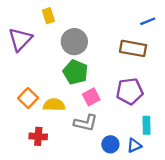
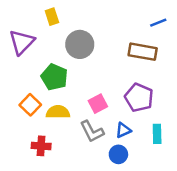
green pentagon: (75, 72) -> (54, 77), moved
purple pentagon: (130, 91) -> (139, 98), turned 30
gray L-shape: (86, 123) -> (92, 131), turned 50
blue triangle: (134, 145) -> (123, 130), moved

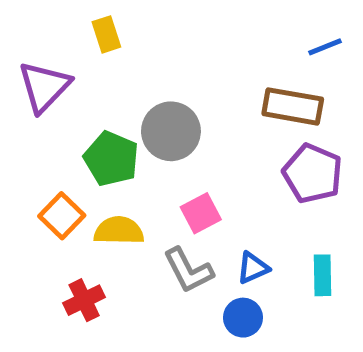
gray circle: (80, 44) -> (171, 131), moved
purple pentagon: (139, 98) -> (313, 174), moved
red cross: (41, 146) -> (84, 300), turned -30

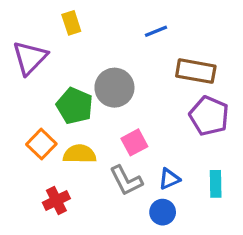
blue line: (325, 47) -> (156, 31), moved

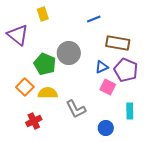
purple triangle: (30, 58) -> (18, 35), turned -35
pink square: (134, 142) -> (108, 87), moved, turned -35
blue triangle: (169, 179) -> (102, 67), moved
blue circle: (163, 212) -> (106, 128), moved

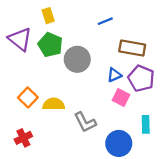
green pentagon: (45, 64) -> (50, 45), moved
red cross: (34, 121) -> (23, 138), moved
blue circle: (106, 128) -> (119, 143), size x1.5

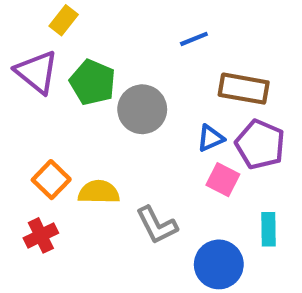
yellow rectangle: (48, 16) -> (64, 20), moved, turned 56
red cross: (23, 138) -> (41, 235), moved

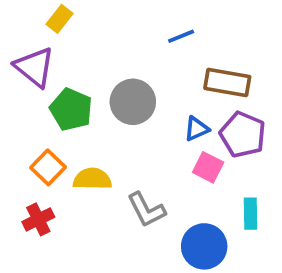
green pentagon: (93, 82) -> (71, 110), moved

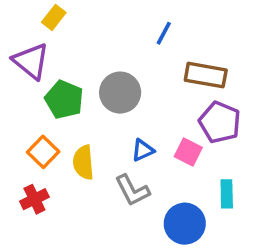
blue line: (181, 36) -> (164, 33), turned -40
blue triangle: (196, 129) -> (143, 150), moved
yellow semicircle: (92, 179) -> (83, 162), turned -96

